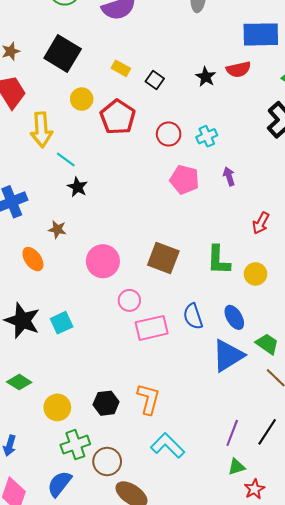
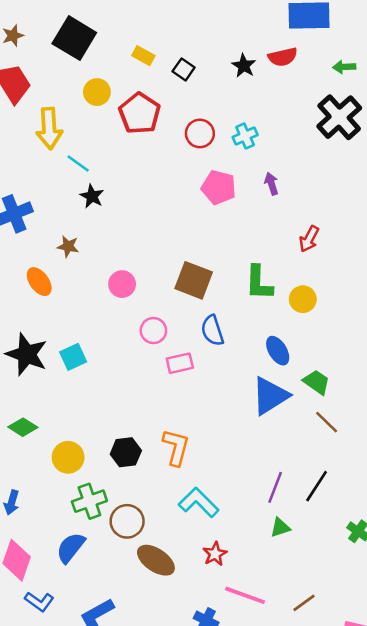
pink circle: (103, 261) -> (122, 284), size x0.7
blue semicircle: (193, 316) -> (212, 331), moved
pink rectangle: (152, 328) -> (180, 363), size x0.7
red star: (254, 489) -> (215, 554), moved

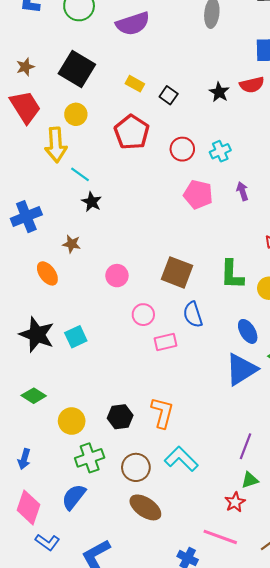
yellow circle: (97, 92) -> (76, 114), moved
brown circle: (127, 521) -> (136, 467), moved
red star: (215, 554) -> (235, 502), moved

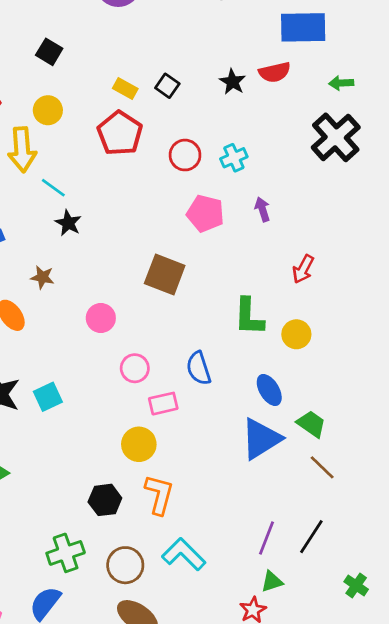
black square: (77, 69) -> (49, 52), size x0.6
yellow rectangle: (135, 84) -> (125, 89), moved
brown square: (177, 272) -> (165, 275), moved
yellow circle: (72, 421) -> (139, 444), moved

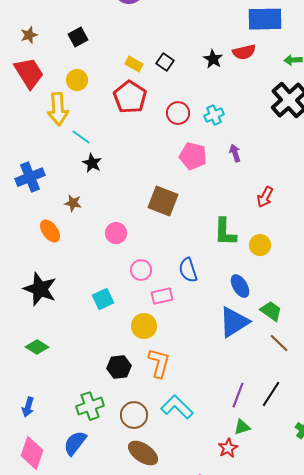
black square: (49, 52) -> (78, 37), turned 30
cyan square: (48, 397) -> (103, 299), moved

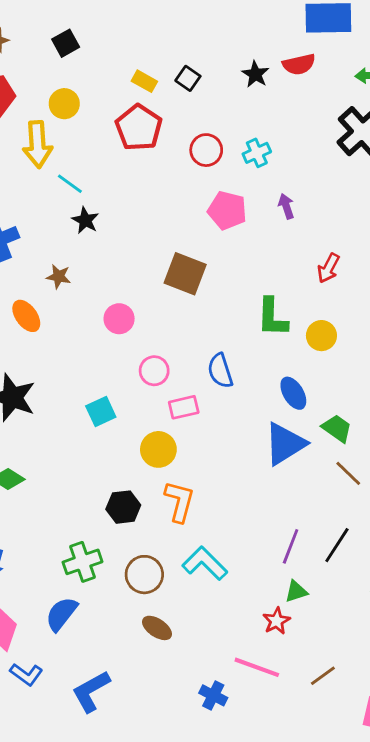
brown ellipse: (143, 453) -> (157, 628), size x0.7

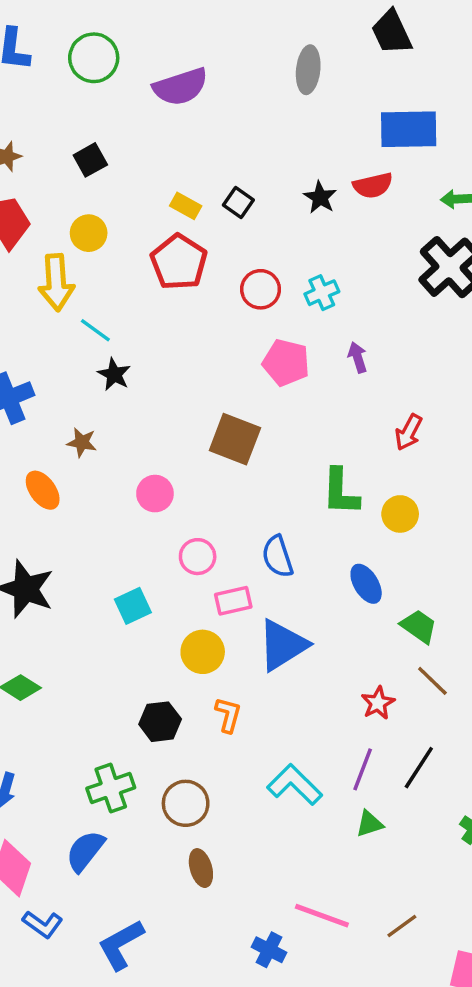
blue triangle: (285, 444) -> (283, 645), moved
orange L-shape: (179, 501) -> (228, 715), size x0.7
cyan L-shape: (205, 563) -> (295, 785), moved
red star: (276, 621) -> (378, 703), moved
brown ellipse: (157, 628) -> (201, 868), turned 40

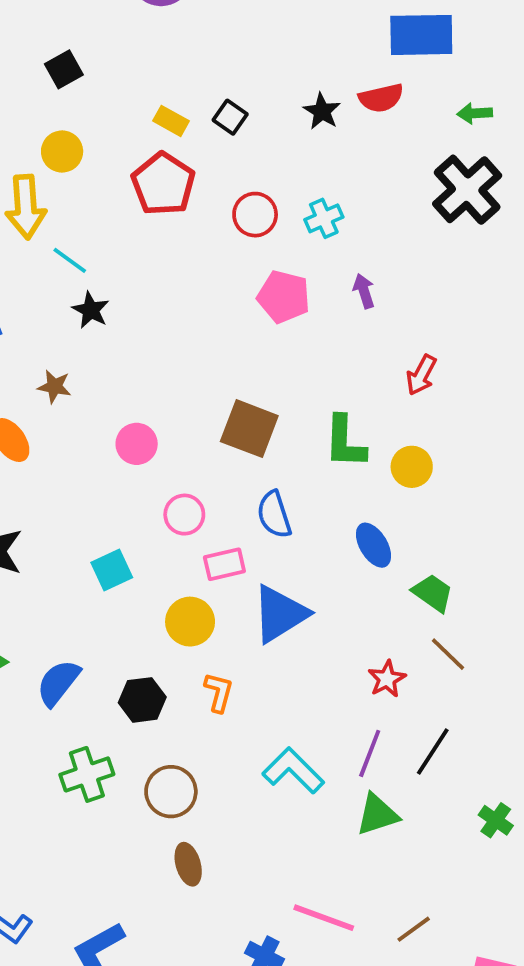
brown square: (235, 439) -> (249, 429), moved
green triangle: (369, 824) -> (377, 815), size x1.4
blue semicircle: (85, 851) -> (58, 683), moved

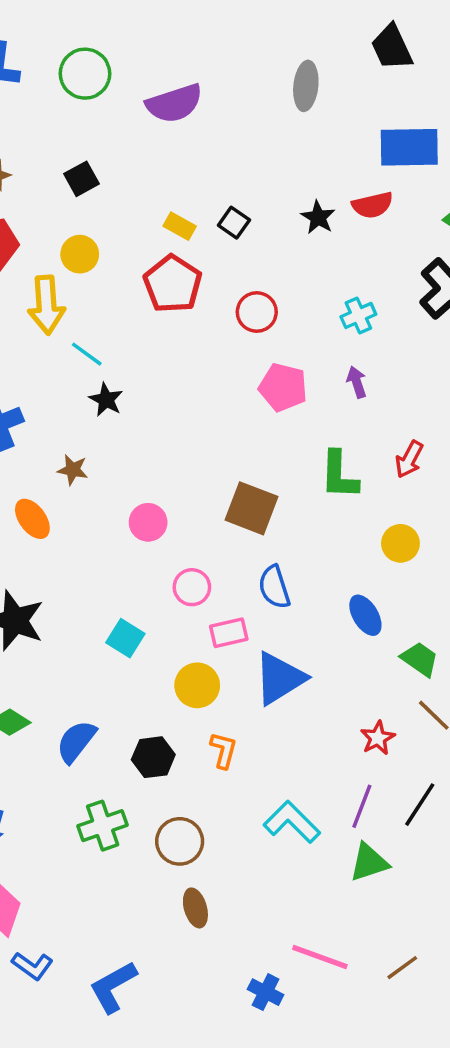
cyan cross: (324, 218) -> (358, 316), moved
green L-shape: (345, 442) -> (339, 475), moved
cyan square: (112, 570) -> (125, 638), turned -33

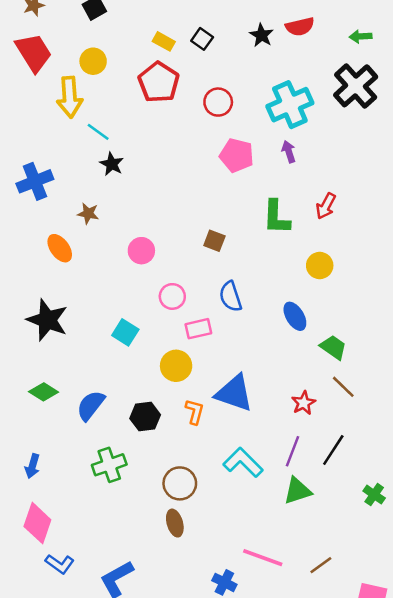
cyan cross: (358, 316) -> (290, 105), size x1.8
brown square: (252, 508) -> (214, 241), size x0.6
blue triangle: (280, 678) -> (234, 393), moved, turned 51
brown circle: (180, 841) -> (180, 483), moved

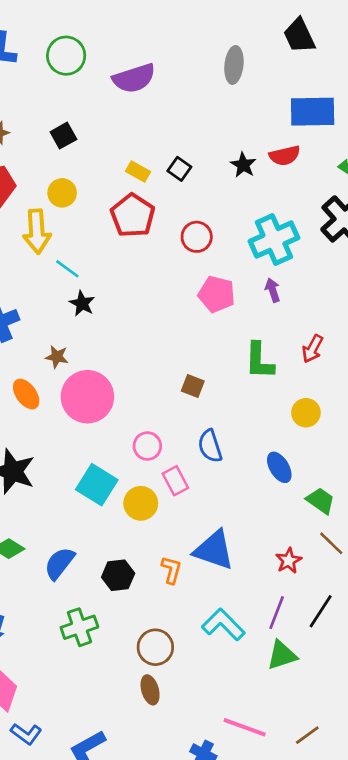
pink circle: (141, 251) -> (87, 397), moved, size x1.8
pink rectangle: (198, 329) -> (175, 481), turned 75
cyan square: (125, 332) -> (97, 485), size x1.4
yellow circle: (176, 366) -> (141, 503), moved

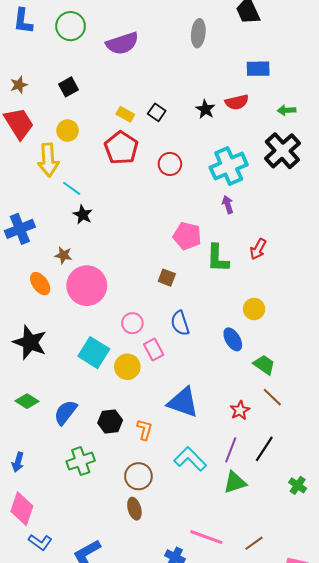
blue rectangle: (313, 112) -> (258, 69), size x0.7
pink pentagon: (217, 294) -> (187, 236), moved
yellow circle: (306, 413) -> (254, 309), moved
orange L-shape: (171, 570) -> (145, 430), moved

